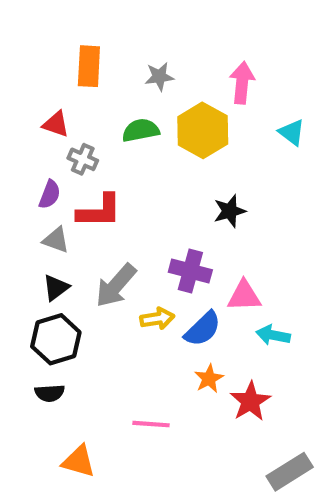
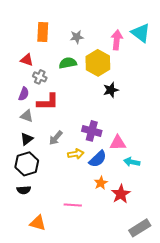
cyan triangle: (292, 132) -> (141, 33), moved, size x1.5
black star: (230, 211) -> (111, 90), moved
gray arrow: (116, 285) -> (56, 138), size x0.7

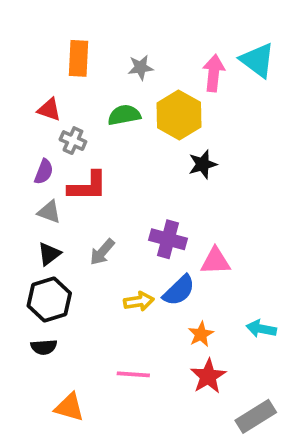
yellow arrow: (76, 154) -> (139, 301), moved
cyan arrow: (132, 162) -> (261, 329), moved
orange star: (101, 183) -> (201, 334), moved
red star: (121, 194) -> (208, 376), moved

